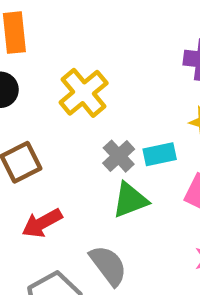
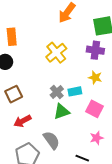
yellow cross: (84, 93) -> (56, 53), moved

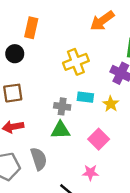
cyan rectangle: (75, 91) -> (85, 97), moved
gray cross: (57, 92) -> (62, 106), turned 32

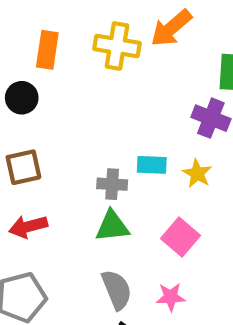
yellow cross: (76, 62) -> (117, 46), moved, turned 35
gray semicircle: (39, 159) -> (117, 290), moved

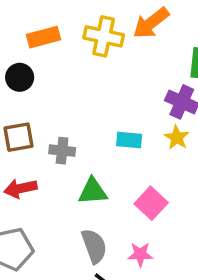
orange rectangle: (47, 50) -> (43, 37), turned 64
yellow star: (197, 173) -> (177, 138), moved
gray cross: (112, 184) -> (62, 151), moved

